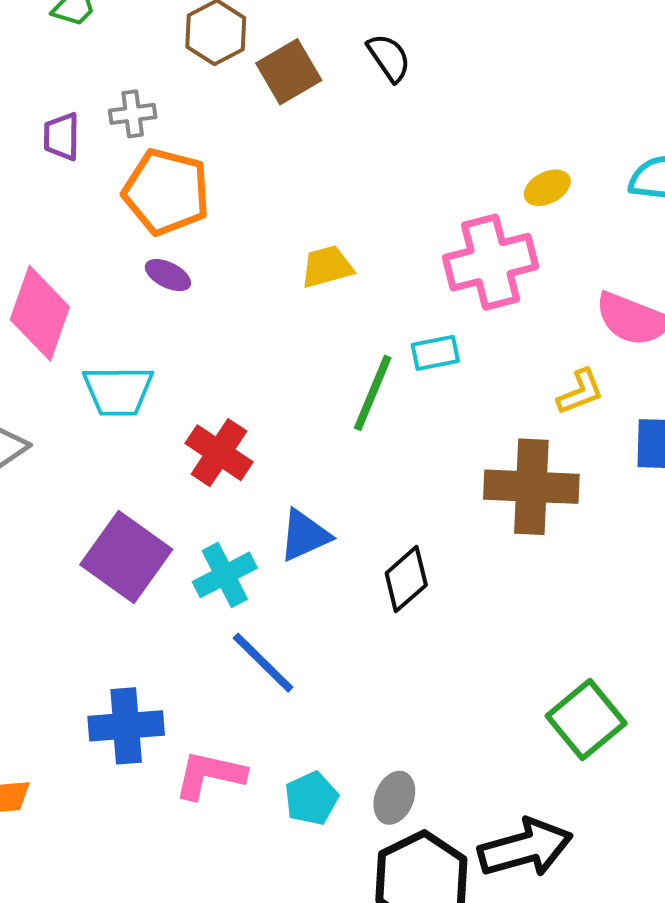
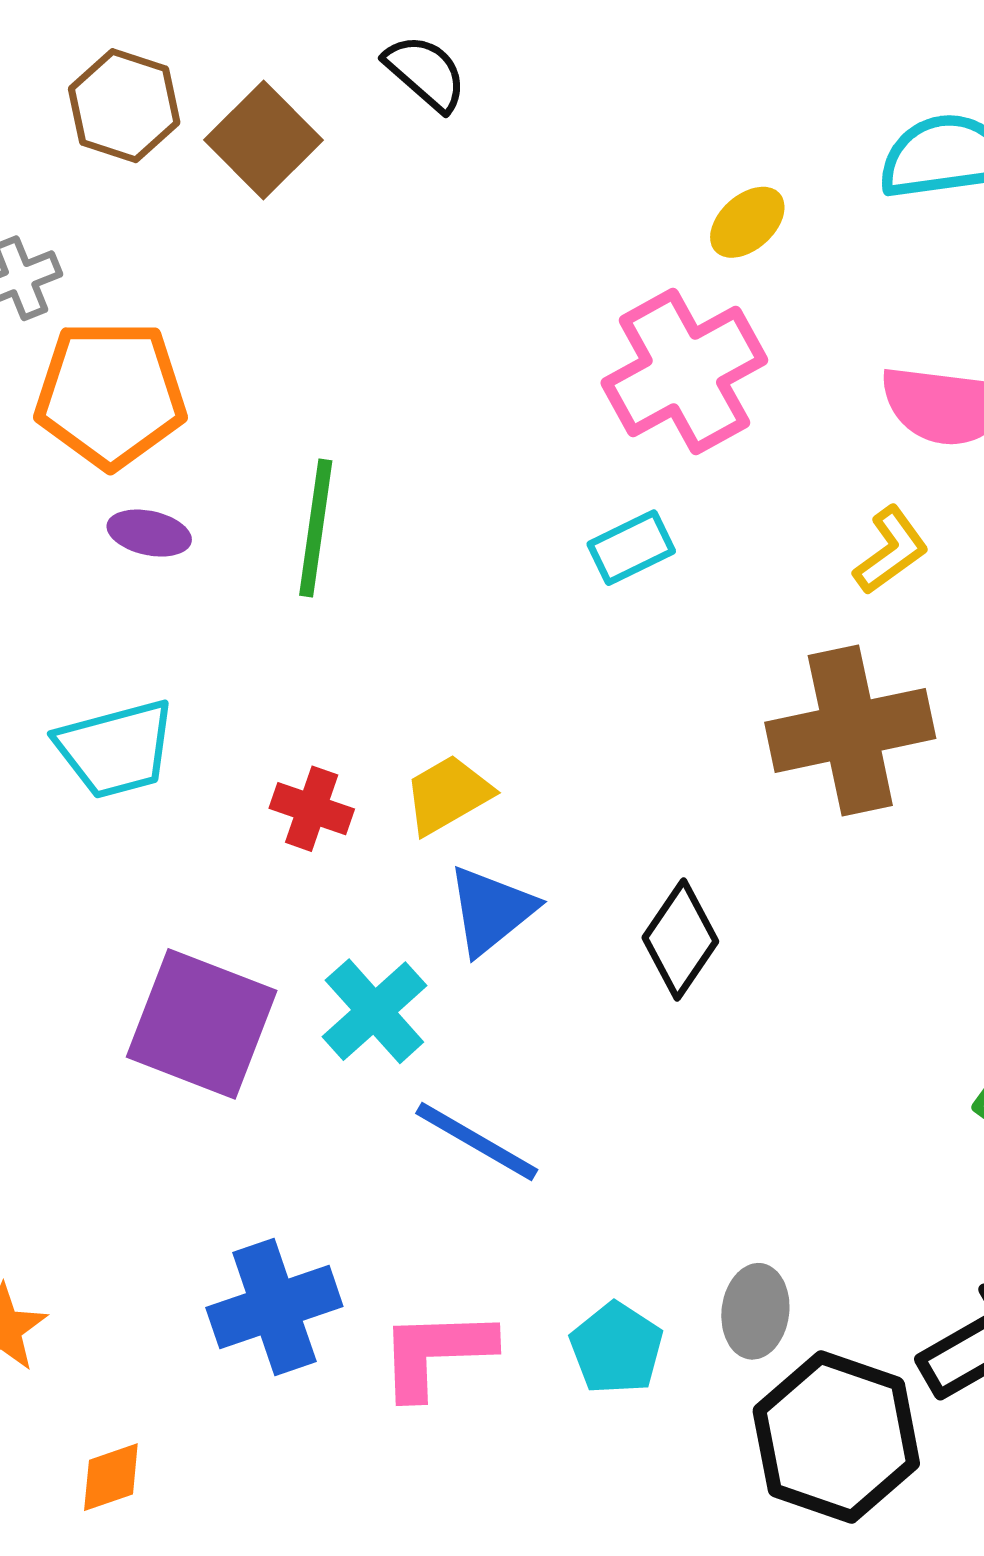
yellow trapezoid: (327, 267) -> (448, 795), moved
green line: (373, 393) -> (316, 528), moved
red cross: (219, 453) -> (312, 809), size x0.7

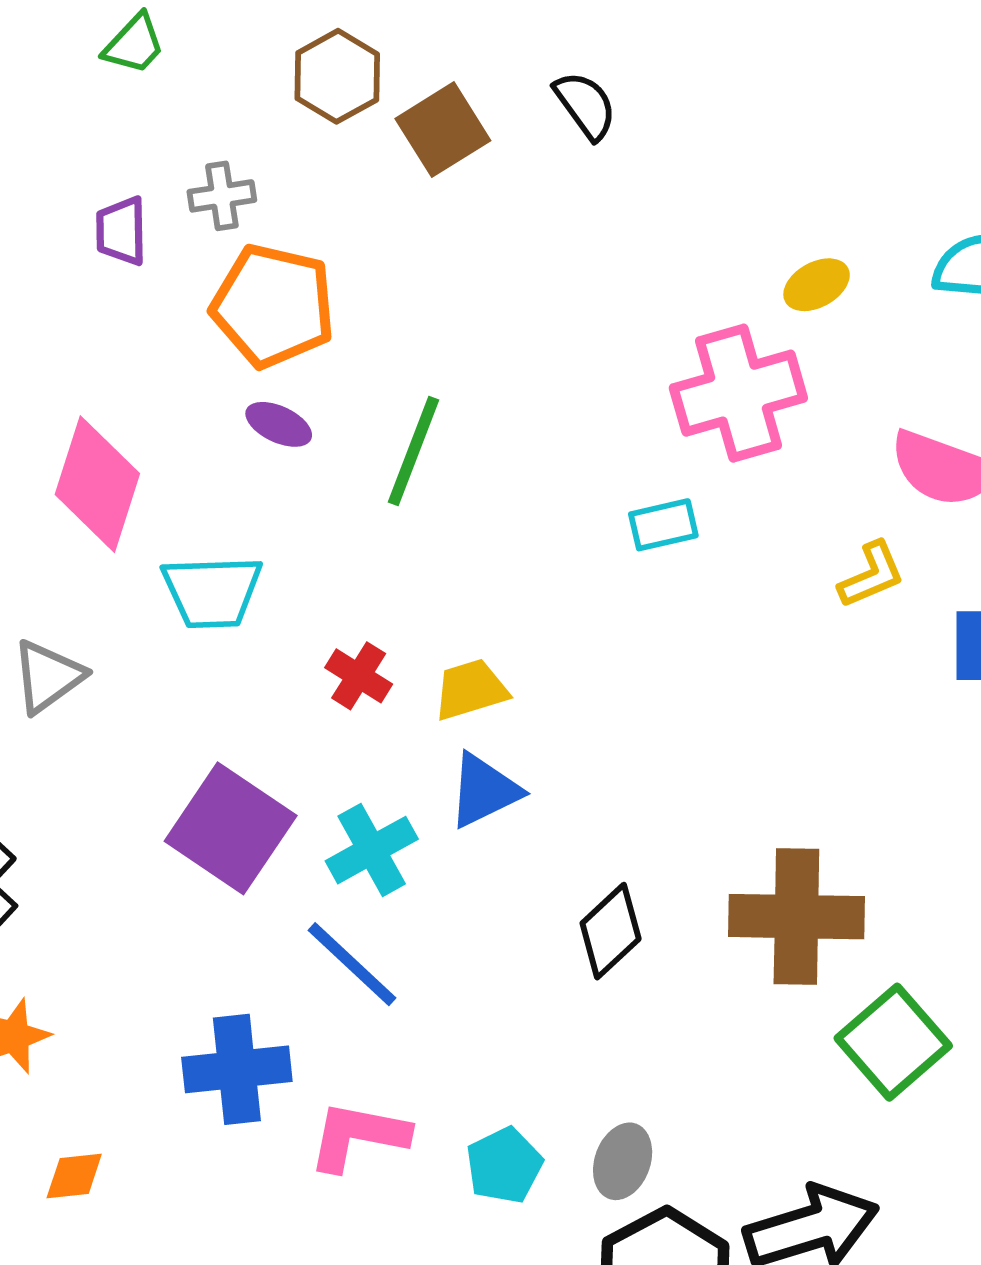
brown cross: (850, 730) -> (796, 917), moved
black diamond: (680, 939) -> (611, 931), moved
blue line: (477, 1142) -> (352, 964), moved

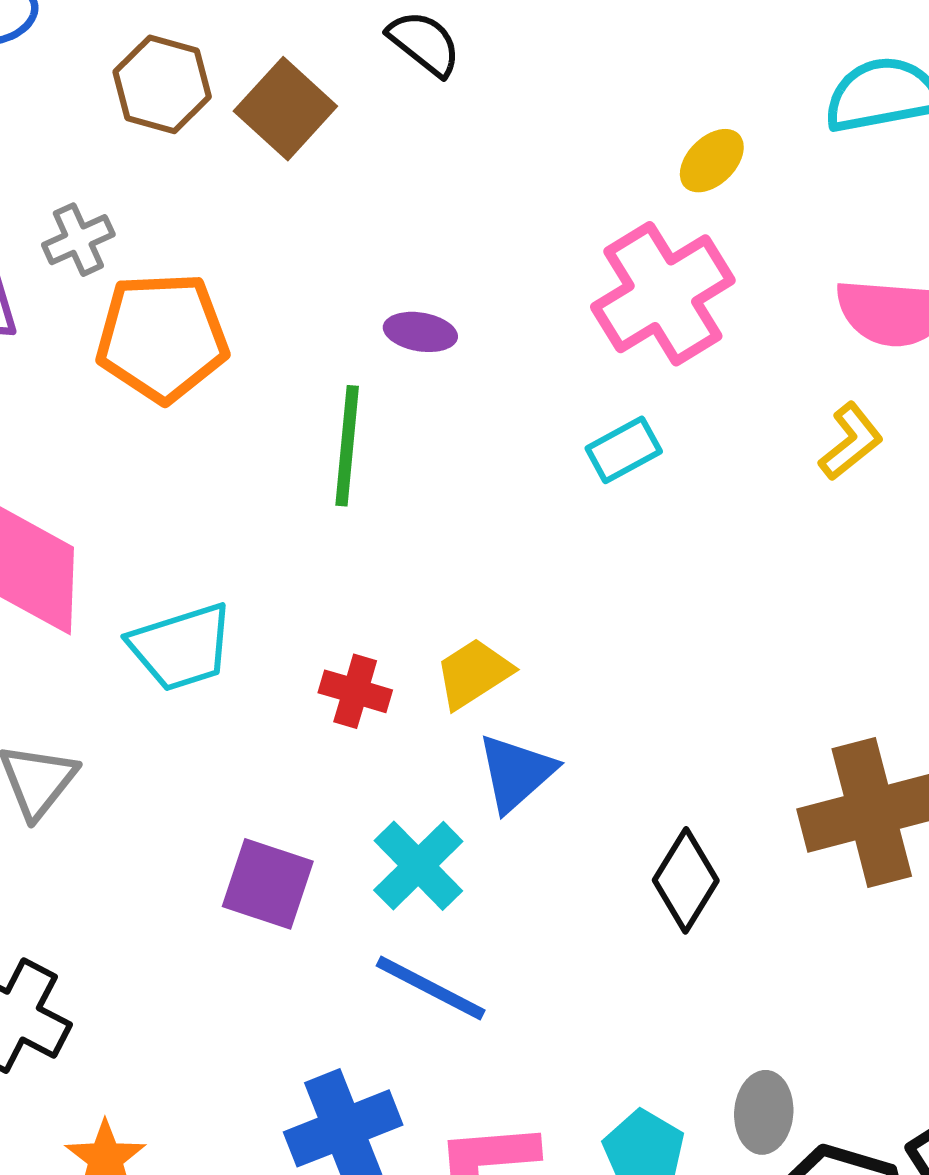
purple ellipse: (279, 424) -> (420, 332), moved
purple square: (231, 828) -> (268, 884), size x0.7

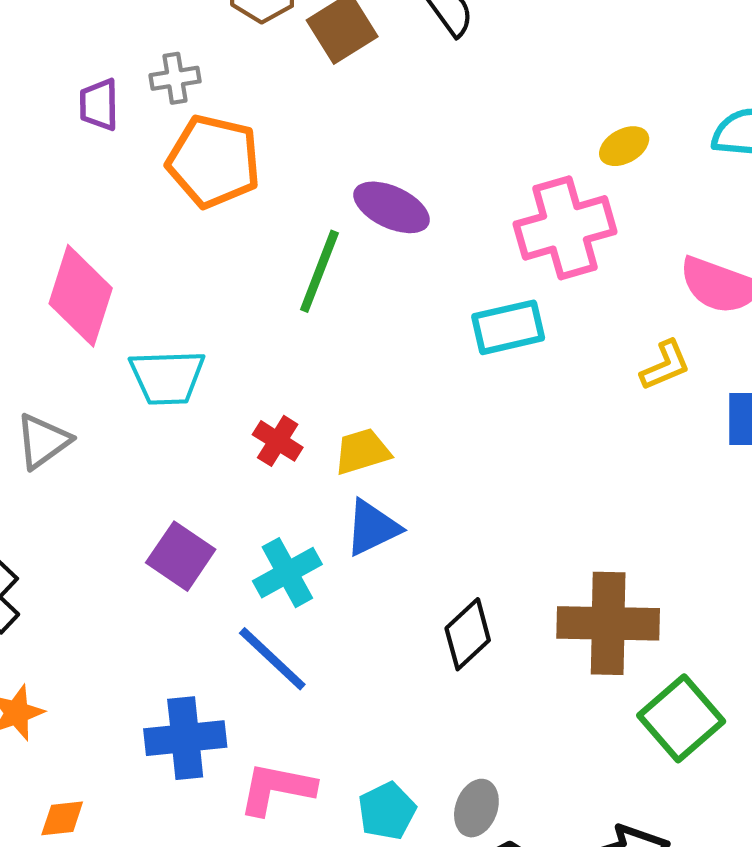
purple ellipse: (420, 332) -> (392, 207), size x1.5
cyan rectangle: (624, 450) -> (508, 327), size x1.4

